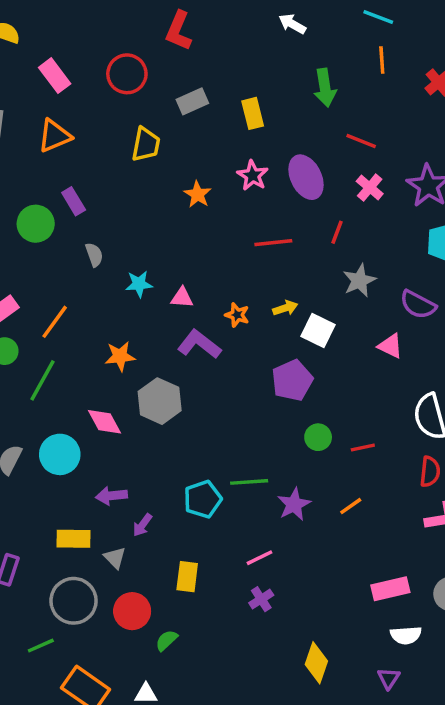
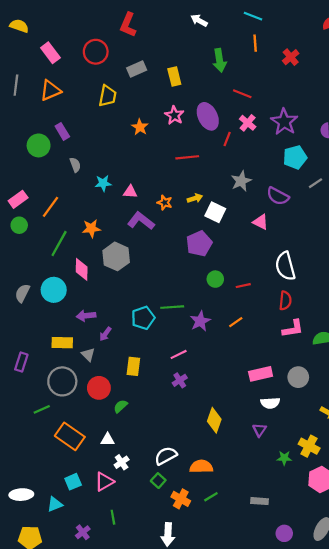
red line: (337, 232) -> (227, 139), moved
green line: (43, 380) -> (59, 244), moved
pink diamond: (105, 422) -> (82, 269), turned 30

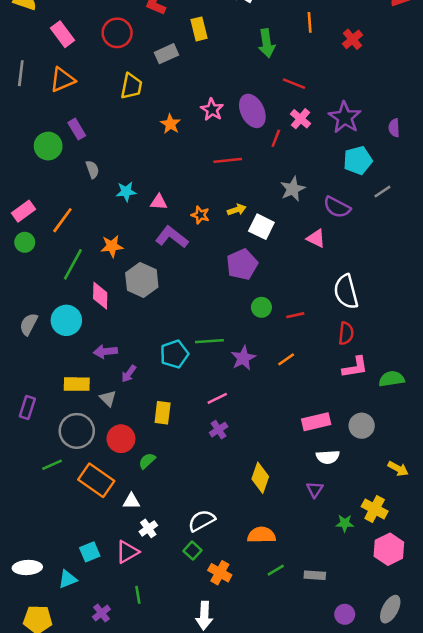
yellow rectangle: (174, 76) -> (199, 29), moved
orange rectangle: (70, 436) -> (96, 480), moved
orange semicircle: (201, 467) -> (261, 535), moved
green line: (211, 497) -> (276, 570), moved

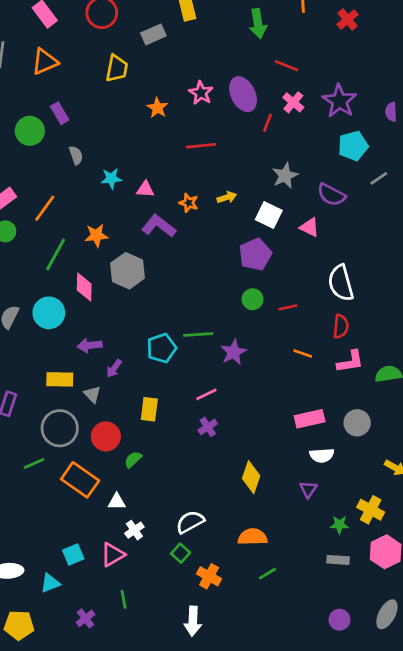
red line: (228, 160) -> (201, 146), moved
white square: (261, 227) -> (269, 215), moved
purple pentagon: (242, 264) -> (255, 254), moved
orange line: (286, 359) -> (303, 354), moved, turned 54
gray rectangle: (315, 575) -> (338, 560), moved

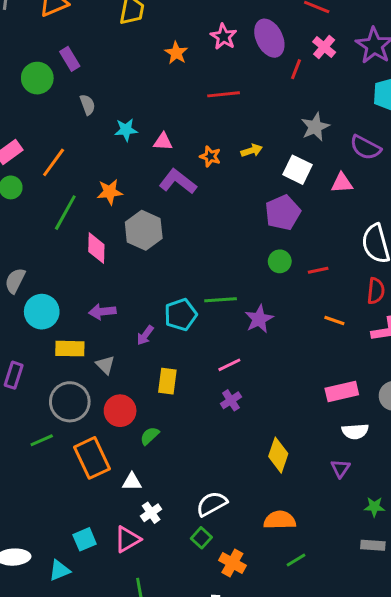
pink triangle: (310, 227) -> (342, 183), turned -30
cyan circle: (49, 313) -> (42, 312), moved
purple arrow: (114, 368) -> (145, 335), moved
orange rectangle: (80, 480) -> (92, 458), turned 30

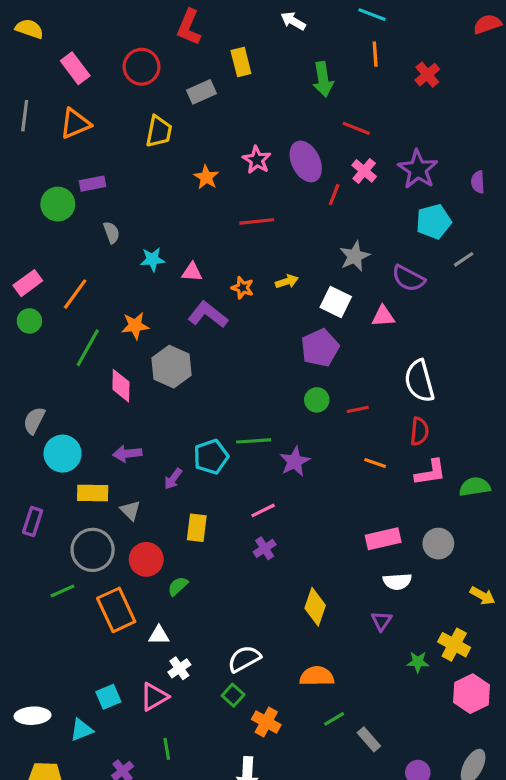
purple rectangle: (70, 59) -> (93, 184), turned -70
gray rectangle: (373, 545) -> (369, 739), moved, turned 45

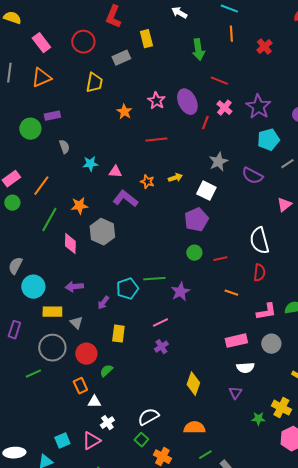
pink triangle: (383, 316) -> (284, 205), moved, turned -35
pink L-shape: (430, 473) -> (266, 312), moved
orange rectangle: (116, 610) -> (80, 386), moved, size x0.6

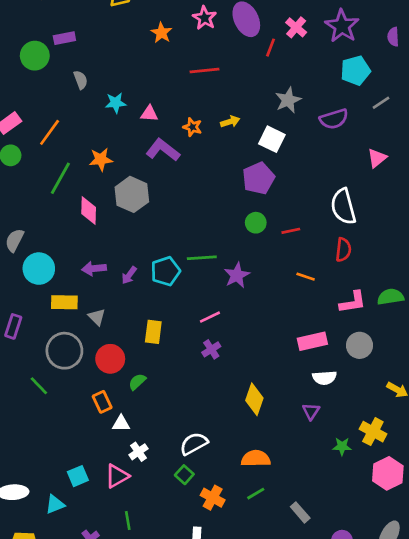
purple semicircle: (252, 176) -> (334, 119), turned -45
purple arrow: (103, 303) -> (129, 275), moved
green line: (33, 374) -> (39, 386), turned 70
green line: (205, 455) -> (256, 494), moved

